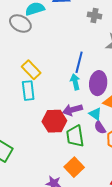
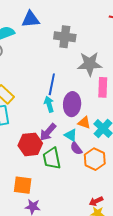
gray cross: (94, 15) -> (65, 37), size x1.5
purple arrow: (73, 110) -> (48, 132), turned -30
orange square: (74, 167) -> (23, 185), moved, turned -36

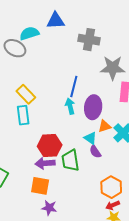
orange triangle: (84, 123) -> (104, 126), turned -40
purple arrow: (48, 132) -> (45, 163), moved, turned 42
orange hexagon: (95, 159) -> (111, 187), moved

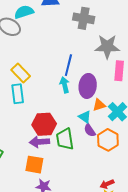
orange hexagon: (111, 187) -> (108, 140), moved

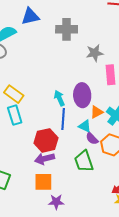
gray star: (107, 47) -> (95, 53), size x0.7
blue line: (68, 65) -> (63, 119), moved
green trapezoid: (65, 139) -> (84, 161), moved

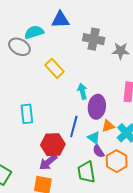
gray star: (95, 53) -> (121, 51), moved
yellow rectangle: (14, 94) -> (55, 68), moved
cyan arrow: (59, 98) -> (82, 91), moved
purple arrow: (44, 159) -> (48, 162), turned -36

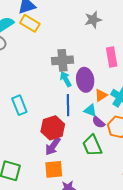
gray cross: (94, 39) -> (62, 60), moved
yellow rectangle: (55, 68) -> (30, 23), moved
cyan arrow: (82, 91) -> (66, 79), moved

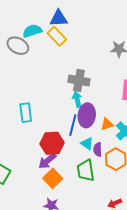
purple ellipse: (85, 80) -> (87, 115), moved
cyan triangle: (90, 110) -> (87, 143), moved
purple semicircle: (98, 122) -> (98, 149), turned 32
orange square: (54, 169) -> (53, 178), moved, turned 36

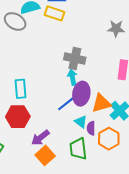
yellow rectangle: (57, 36) -> (54, 13), turned -30
orange triangle: (107, 124) -> (101, 103), size x1.5
blue line: (73, 125) -> (67, 103), turned 35
red hexagon: (52, 143) -> (18, 117), moved

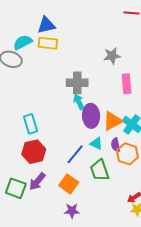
gray star: (116, 29) -> (112, 56), moved
blue line: (67, 103) -> (75, 154), moved
purple semicircle: (91, 128) -> (116, 145), moved
purple arrow: (40, 138) -> (37, 182), moved

